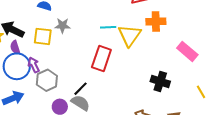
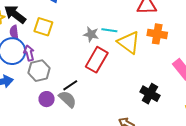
gray star: (63, 26) -> (91, 34), moved
yellow triangle: (130, 35) -> (129, 42), turned -40

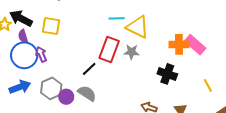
gray star: (91, 34) -> (132, 52), moved
orange cross: (157, 34) -> (179, 44), moved
gray hexagon: (39, 71) -> (51, 88), moved
black line: (70, 85) -> (89, 69), moved

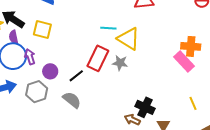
orange cross: (179, 44) -> (191, 46), moved
black cross: (167, 74) -> (145, 107), moved
purple circle: (66, 97) -> (50, 71), moved

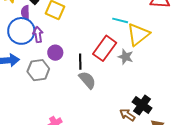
yellow triangle: (129, 39) -> (138, 34), turned 40
black line: (76, 76) -> (80, 62), turned -63
gray semicircle: (72, 100) -> (87, 80), moved

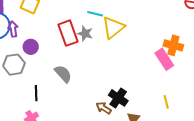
red rectangle: (105, 48) -> (68, 33), moved, turned -55
gray star: (126, 57) -> (85, 34), moved
black line: (80, 62) -> (36, 93), moved

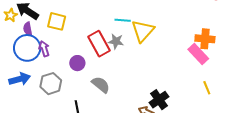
purple circle: (31, 47) -> (77, 63), moved
black cross: (118, 98) -> (159, 100), turned 30
yellow line: (166, 102) -> (207, 88), moved

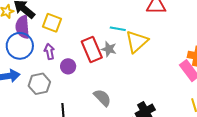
purple semicircle: (28, 29) -> (23, 27), size x1.6
purple arrow: (44, 49) -> (49, 52), moved
gray semicircle: (101, 85) -> (102, 98), moved

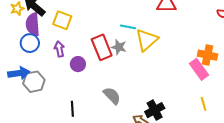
blue circle: (20, 46) -> (30, 43), size x0.7
gray hexagon: (39, 84) -> (34, 82), moved

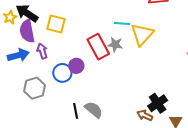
blue circle: (30, 43) -> (62, 73), moved
purple arrow: (59, 49) -> (42, 51), moved
blue arrow: (19, 73) -> (18, 55), moved
gray semicircle: (112, 96) -> (94, 110), moved

